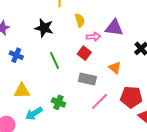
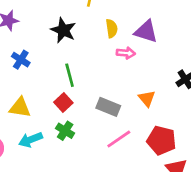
purple triangle: (114, 28) -> (146, 32), moved
red square: (84, 53) -> (63, 102), moved

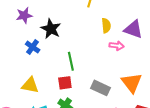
black star: (63, 30) -> (51, 29), moved
orange triangle: (147, 98) -> (132, 83), size x1.5
red square: (63, 102) -> (65, 83), turned 32

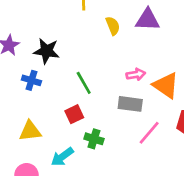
pink arrow: (117, 46) -> (136, 74), moved
red square: (65, 83) -> (74, 114), moved
yellow triangle: (30, 85) -> (30, 131), moved

